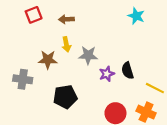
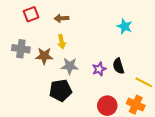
cyan star: (136, 16) -> (125, 26), moved
gray star: (88, 55) -> (70, 66), moved
gray cross: (23, 79) -> (21, 49), moved

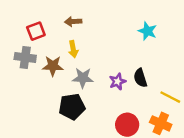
red square: (31, 14) -> (36, 31), moved

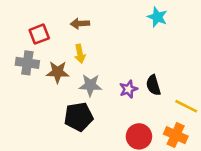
cyan star: (148, 31) -> (157, 17), moved

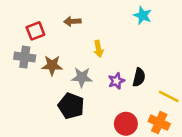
yellow arrow: (80, 54) -> (98, 49), moved
black semicircle: (153, 85) -> (139, 77), turned -150
black pentagon: (79, 117) -> (71, 106), turned 30

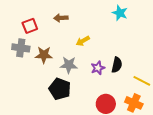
yellow arrow: (98, 49) -> (83, 41), turned 72

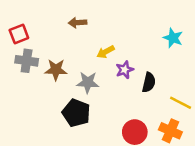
cyan star: (120, 13) -> (173, 38), moved
red square: (30, 26) -> (19, 34), moved
purple star: (98, 68) -> (125, 70), moved

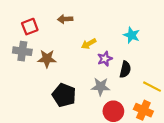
red square: (19, 34) -> (30, 27), moved
cyan star: (173, 38) -> (132, 35), moved
gray star: (88, 82) -> (101, 87), moved

